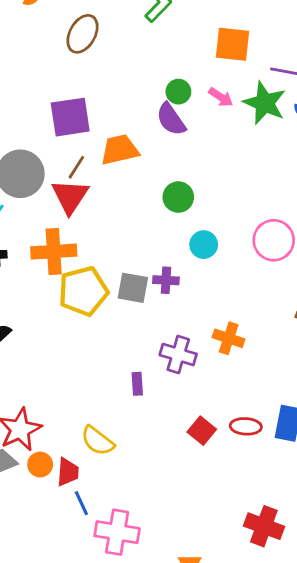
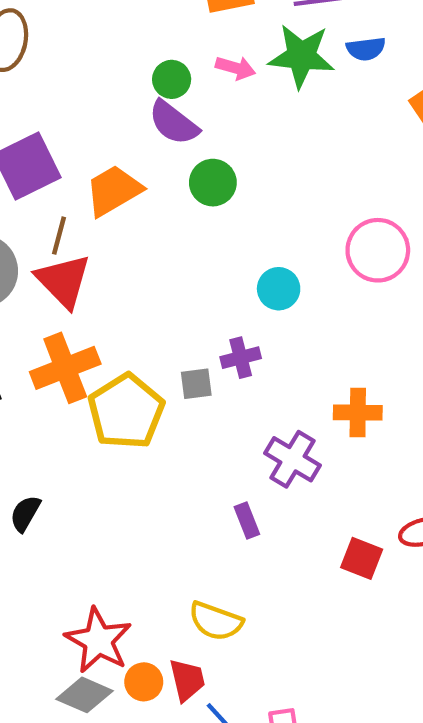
green circle: (178, 197) -> (213, 183), moved
gray square: (133, 288) -> (196, 384), size x0.7
purple cross: (178, 354) -> (293, 459), turned 32

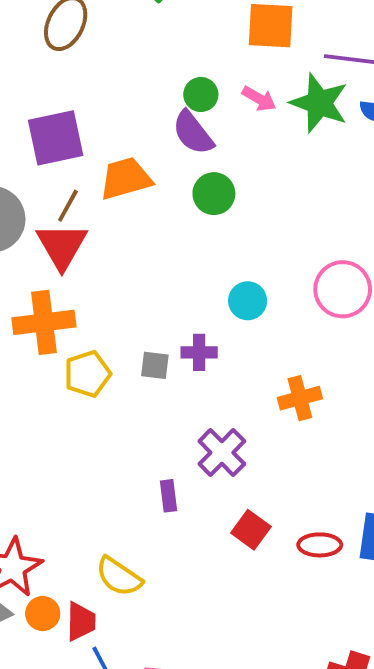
yellow pentagon: (126, 411) -> (87, 374), size x0.7
orange cross: (358, 413) -> (300, 398), moved, turned -30
red square: (362, 558) -> (251, 530), moved

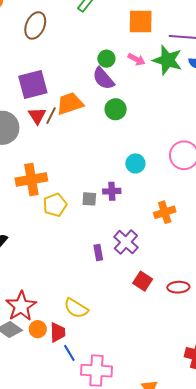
brown line: (68, 206) -> (51, 116), moved
red triangle: (62, 246) -> (37, 116), moved, size x0.7
purple rectangle: (168, 496) -> (98, 252), moved

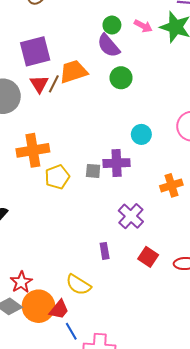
purple cross: (112, 191) -> (117, 163), size x1.4
purple rectangle: (98, 252) -> (105, 251), moved
red star: (21, 306) -> (21, 282), size x0.7
orange circle: (38, 329) -> (38, 306), size x1.8
red trapezoid: (58, 332) -> (59, 310), turned 40

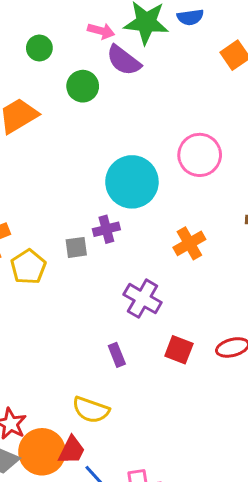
green circle: (112, 25) -> (39, 48), moved
purple semicircle: (108, 46) -> (124, 60), moved
green circle: (121, 78) -> (83, 86), moved
cyan circle: (141, 134) -> (132, 182), size x1.8
purple cross: (117, 163) -> (106, 229), size x0.7

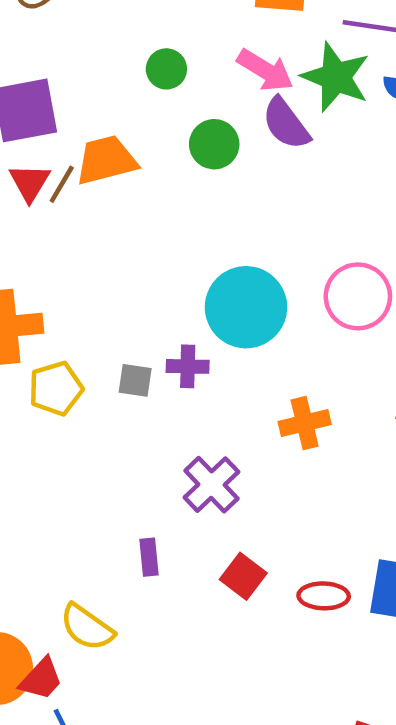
pink arrow: (101, 31) -> (265, 70), size x1.4

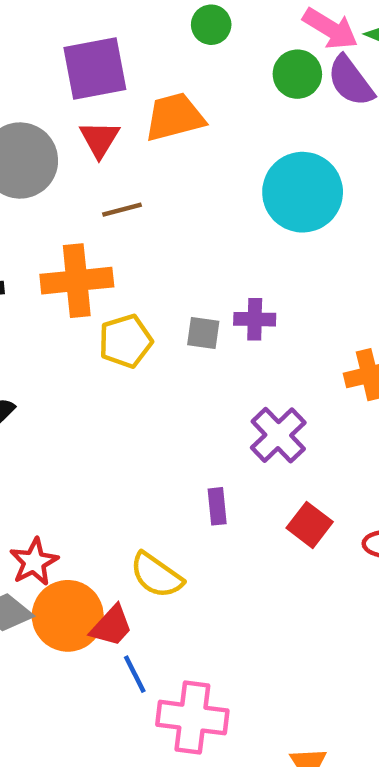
green circle: (166, 69) -> (211, 25), moved
green circle: (214, 144) -> (297, 74), moved
brown line: (62, 184) -> (122, 210), moved, turned 45
cyan circle: (246, 307) -> (303, 192), moved

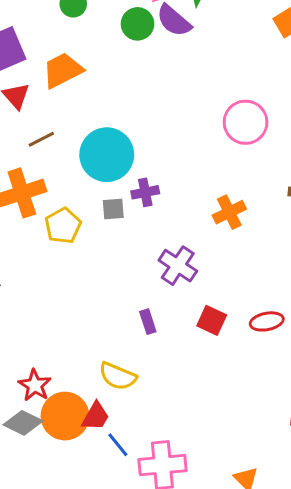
cyan circle: (303, 192) -> (107, 155), moved

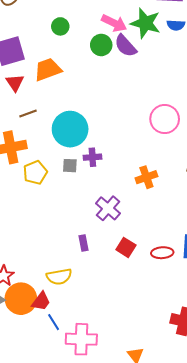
yellow semicircle: (118, 376) -> (59, 277), turned -40

